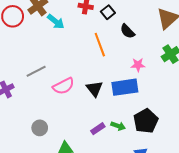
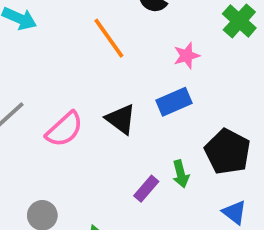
blue rectangle: (125, 87) -> (174, 102), size x0.7
green arrow: (118, 126) -> (181, 174), turned 72

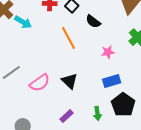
blue rectangle: (174, 102) -> (112, 81), moved
purple rectangle: (146, 189) -> (66, 116), moved

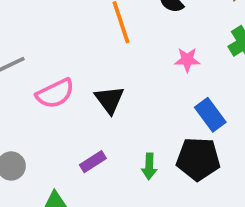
blue rectangle: (112, 81) -> (210, 115), moved, turned 60
black pentagon: (123, 105) -> (198, 159), turned 30

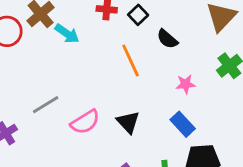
blue rectangle: (210, 115) -> (183, 124), moved

